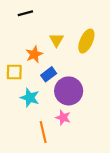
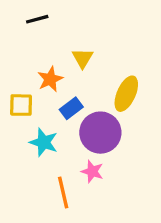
yellow ellipse: (86, 41) -> (126, 94), moved

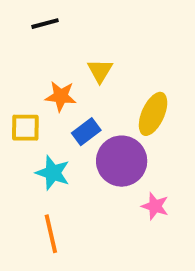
orange star: (50, 79) -> (61, 96), turned 30
pink star: (92, 171) -> (155, 206), moved
orange line: (63, 192) -> (51, 234), moved

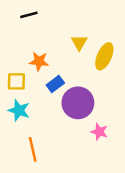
yellow triangle: (100, 71) -> (79, 43), moved
yellow ellipse: (153, 114) -> (104, 56), moved
cyan star: (53, 173) -> (19, 110), moved

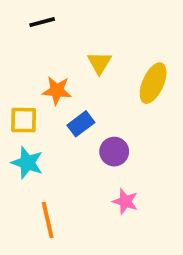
yellow triangle: (79, 43) -> (99, 63), moved
purple circle: (78, 103) -> (114, 152), size x0.6
pink star: (99, 132) -> (125, 201), moved

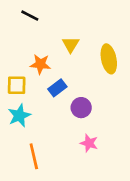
black line: (42, 22) -> (30, 16), turned 42
yellow ellipse: (153, 83) -> (109, 59), turned -36
cyan star: (27, 163) -> (19, 115), turned 30

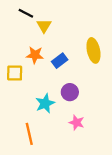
yellow triangle: (71, 44) -> (44, 26), moved
blue rectangle: (57, 88) -> (60, 61), moved
cyan star: (19, 115) -> (45, 103), moved

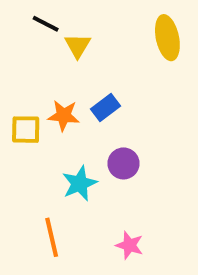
yellow ellipse: (93, 50) -> (167, 38), moved
orange star: (35, 55) -> (64, 116), moved
pink star: (77, 123) -> (129, 245), moved

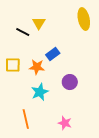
black line: (46, 24) -> (23, 32), moved
orange star: (64, 116) -> (37, 67), moved
purple circle: (123, 163) -> (70, 82), moved

